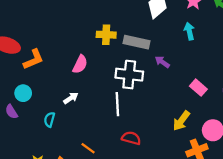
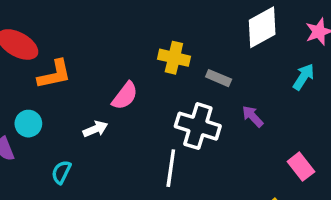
cyan arrow: (189, 31) -> (304, 77), turned 35
gray rectangle: (136, 42) -> (219, 78), size x0.6
white arrow: (71, 98) -> (95, 129), moved

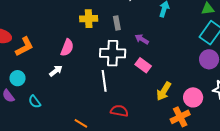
gray rectangle: (219, 78) -> (117, 23), turned 72
pink rectangle: (301, 167) -> (143, 65), moved
cyan semicircle: (61, 172) -> (35, 102), moved, turned -48

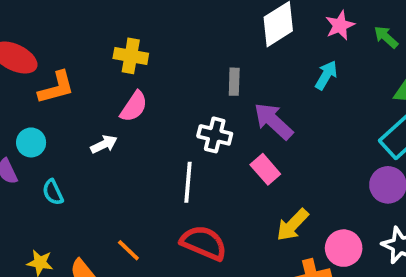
yellow cross: (89, 19) -> (131, 56), moved
purple arrow: (142, 39) -> (273, 121), size x1.6
white cross: (113, 53) -> (215, 135), size x0.7
red semicircle: (119, 111) -> (204, 243), size x1.4

